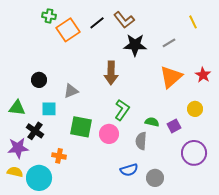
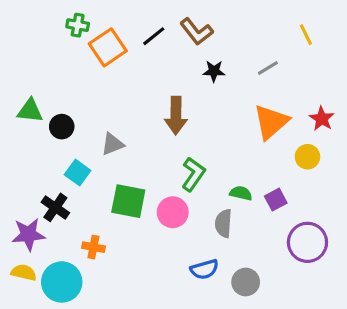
black star: (135, 45) -> (214, 71), size x0.6
green triangle: (17, 108) -> (30, 111), moved
cyan square: (49, 109) -> (78, 173), turned 35
yellow circle: (195, 109) -> (307, 157), moved

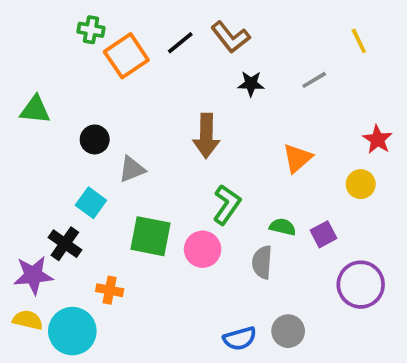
green triangle: (30, 111) -> (35, 110), moved
orange triangle: (271, 122) -> (297, 158), moved, size x0.7
black circle: (62, 127) -> (95, 139), moved
blue semicircle: (204, 269) -> (240, 339), moved

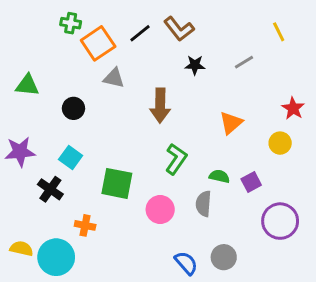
gray triangle: (132, 169) -> (114, 78), moved, turned 35
pink circle: (203, 249) -> (160, 209), moved
purple star: (33, 275) -> (20, 152), moved
blue semicircle: (240, 339) -> (186, 263), turned -115

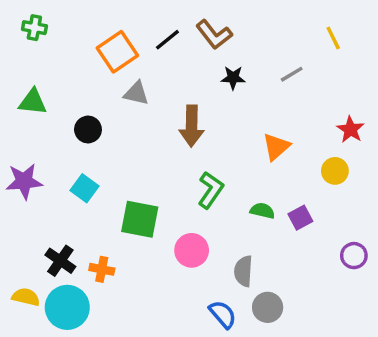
green cross: (71, 23) -> (34, 28), moved
black cross: (50, 189) -> (60, 261), moved
gray semicircle: (204, 204) -> (243, 271), moved
purple circle: (280, 221) -> (354, 256), moved, size x0.6

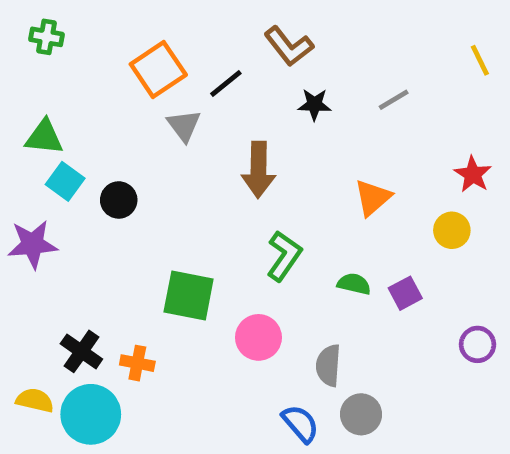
yellow line: (333, 38) -> (480, 60), moved
black line: (167, 40) -> (226, 84), moved
gray triangle: (136, 93) -> (184, 125), turned 40
black circle: (88, 129) -> (119, 200), moved
cyan square: (85, 188) -> (65, 181), moved

